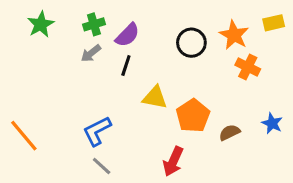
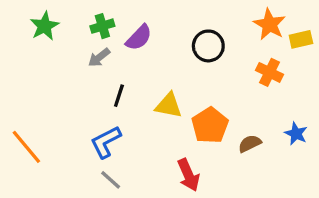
yellow rectangle: (274, 23) -> (301, 39), moved
orange star: (234, 35) -> (270, 24), moved
black line: (126, 65) -> (119, 96), moved
red arrow: (173, 161) -> (188, 175), turned -48

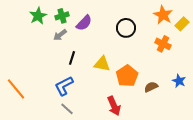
green star: (44, 26) -> (38, 16), moved
yellow rectangle: (301, 39) -> (182, 24), turned -32

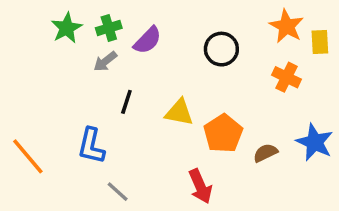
yellow rectangle: (182, 24) -> (320, 42), turned -48
blue star: (179, 81) -> (315, 142), size x1.5
blue L-shape: (64, 86) -> (91, 146), moved, turned -50

